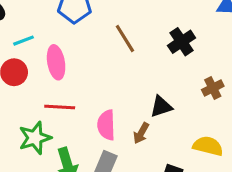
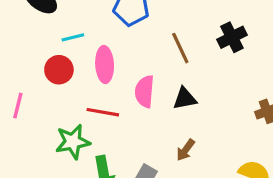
black cross: (182, 42) -> (232, 37), moved
black triangle: (161, 107) -> (185, 99), moved
pink semicircle: (106, 125) -> (145, 91), moved

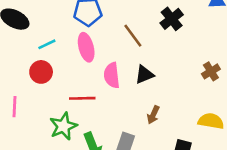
pink ellipse: (105, 65) -> (86, 47), moved

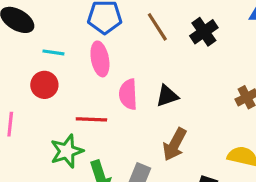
brown line: (133, 36) -> (157, 27), moved
cyan line: (47, 44) -> (53, 52), turned 30
brown arrow: (153, 115) -> (175, 144), size x1.5

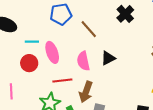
brown line: (157, 27) -> (89, 29), moved
pink ellipse: (100, 59) -> (52, 52), moved
brown arrow: (175, 144) -> (86, 92), moved

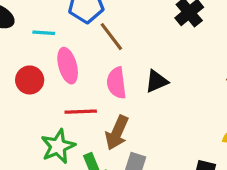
brown line: (89, 29) -> (111, 37), moved
cyan line: (32, 42) -> (44, 33), moved

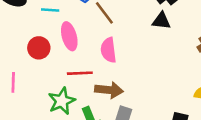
black triangle: (157, 81) -> (161, 21), moved, turned 30
brown arrow: (117, 133) -> (109, 90), turned -108

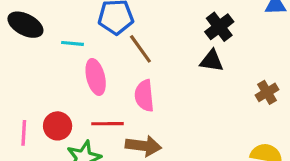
red circle: (39, 48) -> (58, 126), moved

